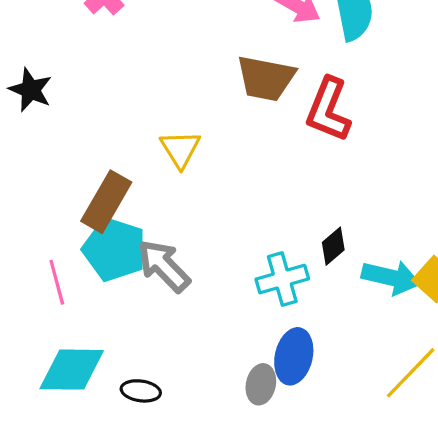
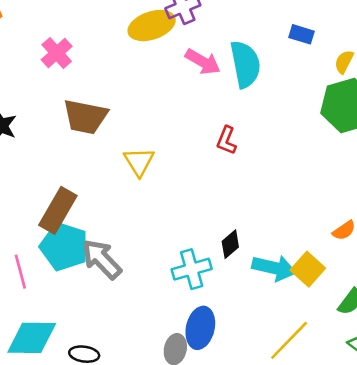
brown trapezoid: (266, 78) -> (85, 117), moved
red L-shape: (328, 110) -> (227, 140), size x0.6
yellow triangle: (180, 149) -> (139, 162), moved

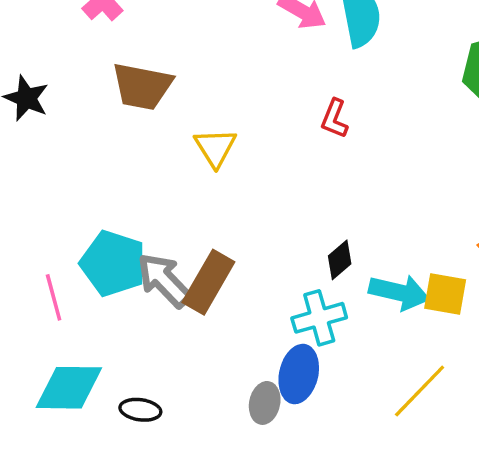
brown rectangle: (58, 210) -> (208, 282), moved
cyan cross: (192, 269) -> (319, 318), moved
yellow square: (308, 269) -> (445, 294), turned -32

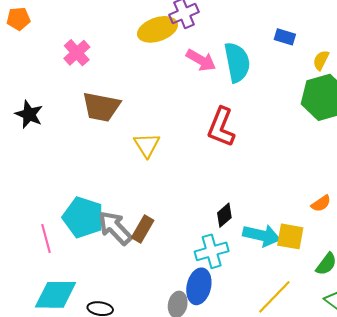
red L-shape: (334, 119) -> (221, 127), size x1.6
brown rectangle: (208, 282) -> (143, 229), size x0.7

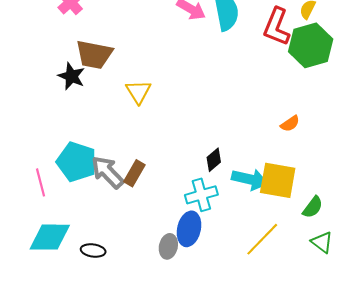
black star: (29, 114) -> (71, 76), moved
red L-shape: (221, 127) -> (277, 27), moved
orange semicircle: (321, 204) -> (290, 124), moved
yellow square: (290, 236) -> (278, 180), size x1.4

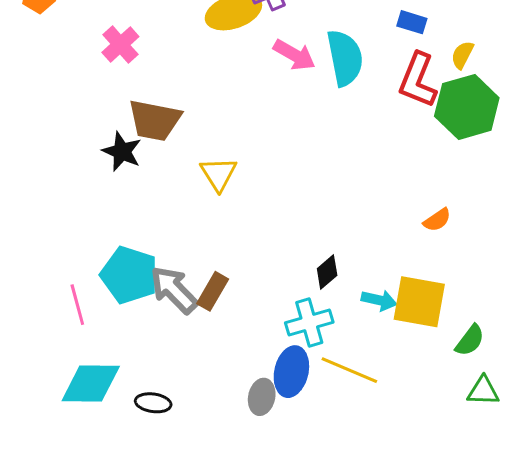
cyan arrow: (250, 179) -> (379, 300), size x0.7
yellow line: (262, 239) -> (349, 370), moved, turned 69
green triangle: (322, 242) -> (483, 391), turned -35

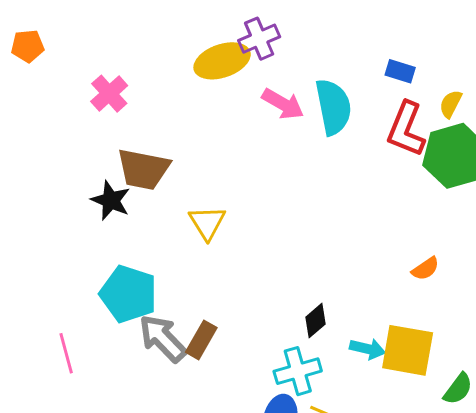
cyan pentagon: (129, 275) -> (129, 294), moved

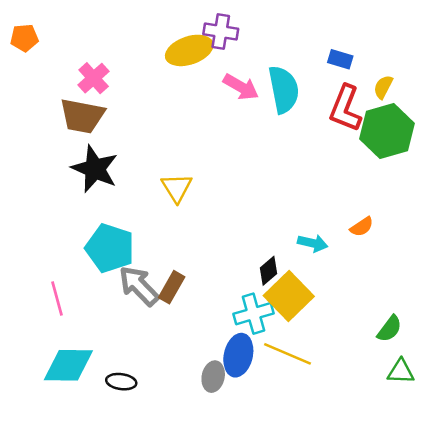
purple cross: (259, 39) -> (221, 32), turned 32
brown trapezoid: (143, 169) -> (82, 116), moved
black star: (111, 200) -> (95, 169), size x1.4
cyan arrow: (367, 349) -> (313, 243), moved
yellow square: (408, 350) -> (289, 296), moved, turned 36

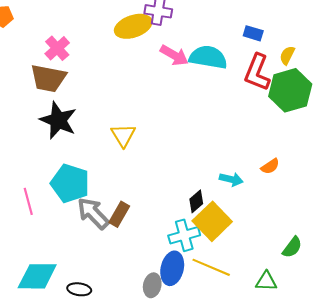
cyan semicircle: (284, 89) -> (208, 57), turned -69
pink line: (57, 299) -> (28, 201), moved
green triangle: (401, 372) -> (266, 281), moved

